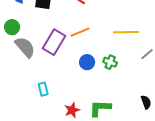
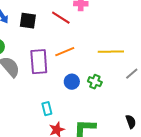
purple rectangle: (54, 42) -> (39, 62), turned -35
cyan rectangle: (43, 89) -> (47, 109), moved

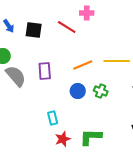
orange line: (65, 52) -> (83, 65), moved
purple rectangle: (39, 62) -> (45, 71), size x0.7

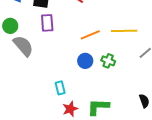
purple rectangle: (45, 71) -> (47, 23), moved

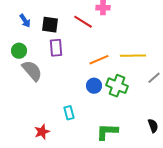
green cross: (108, 61) -> (117, 86), size x1.5
red star: (70, 109) -> (42, 132), moved

